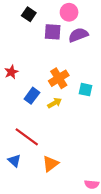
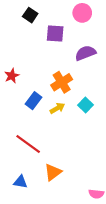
pink circle: (69, 12) -> (82, 13), moved
purple semicircle: (78, 35) -> (85, 53), moved
cyan square: (86, 90) -> (85, 105), moved, turned 32
blue triangle: (14, 161) -> (20, 182), moved, turned -32

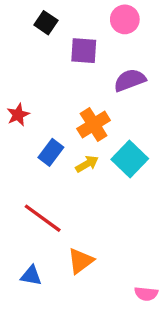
cyan square: (85, 105) -> (130, 159), size x1.5

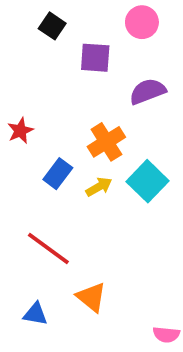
orange triangle: (80, 261) -> (91, 297), turned -44

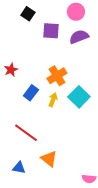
purple semicircle: (148, 91) -> (79, 37), moved
yellow arrow: (99, 187) -> (53, 100), turned -40

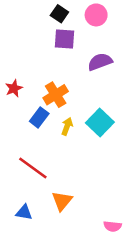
black square: (28, 14) -> (59, 14), moved
purple semicircle: (79, 37) -> (100, 62), moved
orange cross: (57, 76) -> (56, 95), moved
orange triangle: (49, 159) -> (62, 201), turned 30

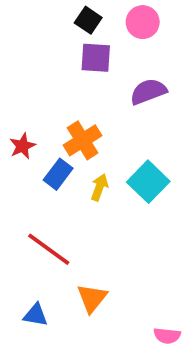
red star: (14, 88) -> (22, 146), moved

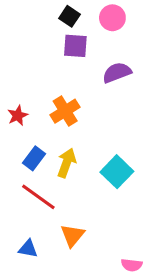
blue rectangle: (58, 174) -> (34, 158), moved
cyan square: (148, 182) -> (117, 172), moved
yellow arrow: (99, 187) -> (67, 163), moved, size x1.4

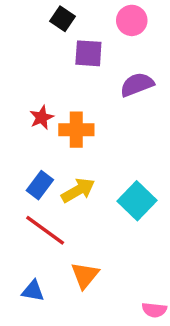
black square: (69, 16) -> (62, 19), moved
orange cross: (65, 111) -> (76, 130), turned 32
red star: (18, 115) -> (42, 118), moved
yellow arrow: (67, 163) -> (78, 190), turned 40

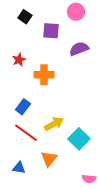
black square: (62, 19) -> (25, 17), moved
red star: (42, 118) -> (19, 60), moved
yellow arrow: (78, 190) -> (54, 124), moved
cyan square: (137, 201) -> (79, 139), moved

